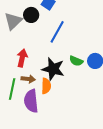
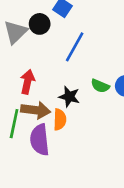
black star: (53, 69) -> (69, 97), size x0.7
brown arrow: (28, 79) -> (36, 110), size x1.5

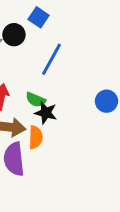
green semicircle: (100, 86) -> (36, 100), moved

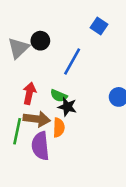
blue square: (39, 17) -> (99, 26), moved

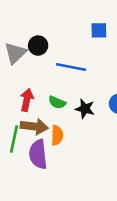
blue square: (99, 26) -> (99, 30), turned -35
blue line: (72, 61) -> (71, 67), turned 72
black star: (67, 107) -> (85, 109), moved

